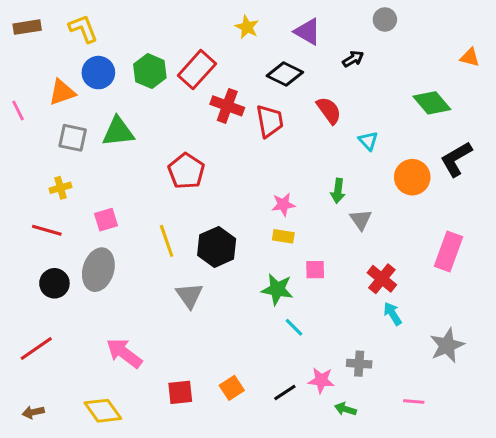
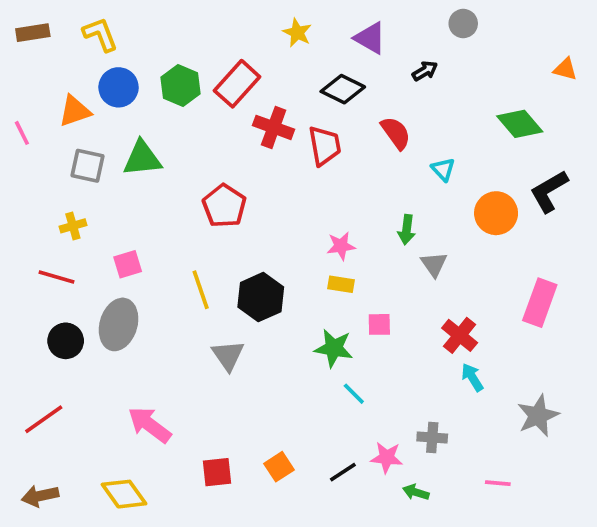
brown arrow: (33, 412) -> (40, 496), size x1.4

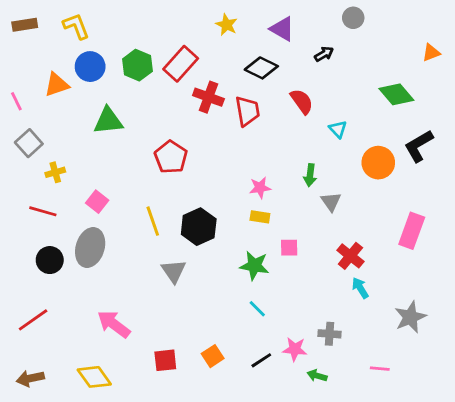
orange triangle: (565, 69) -> (431, 53), turned -36
gray square: (88, 166) -> (29, 143), moved, turned 36
pink square: (128, 264) -> (97, 202), turned -35
cyan line: (354, 394) -> (257, 309), moved

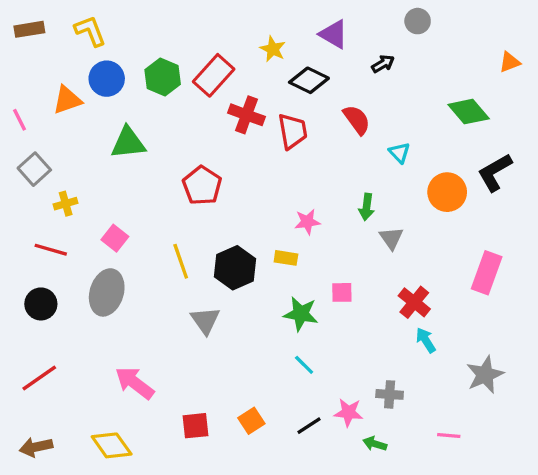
yellow star: (227, 25) -> (273, 49), moved
yellow rectangle: (260, 217) -> (286, 258), moved
black circle: (50, 260) -> (41, 304), moved

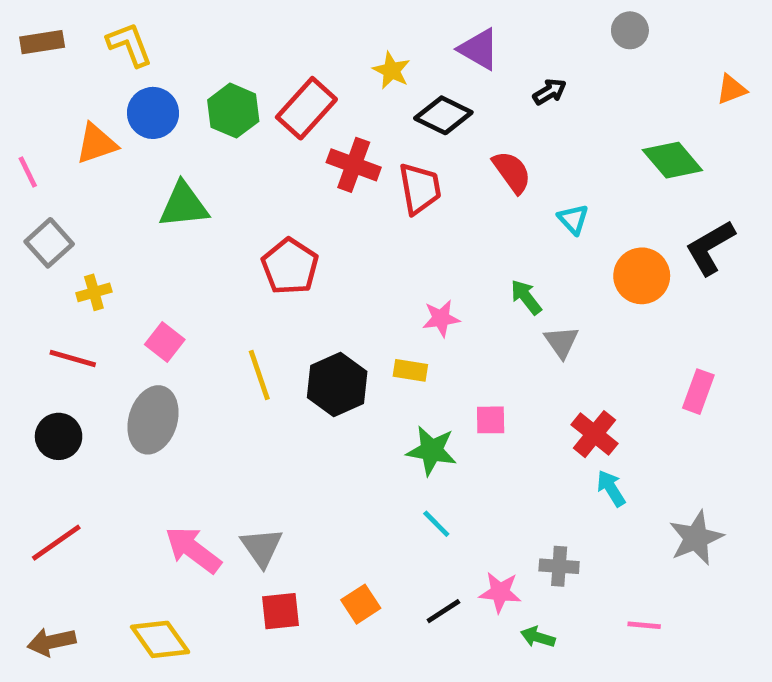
gray circle: (418, 21) -> (630, 30), moved
green arrow: (367, 207) -> (526, 297), turned 135
pink rectangle: (487, 273) -> (698, 392), size x0.7
gray triangle: (205, 320) -> (262, 547), moved

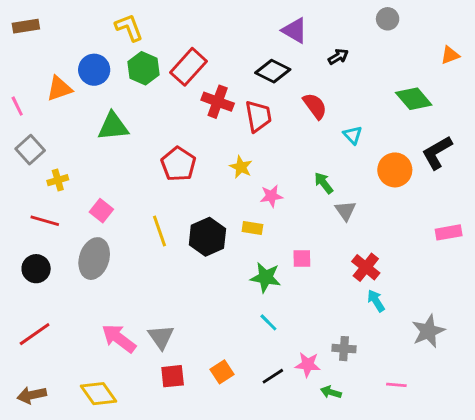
yellow L-shape: (129, 44) -> (129, 28), moved
yellow star: (391, 70) -> (241, 167), moved
pink rectangle: (698, 392) -> (449, 232), moved, turned 60

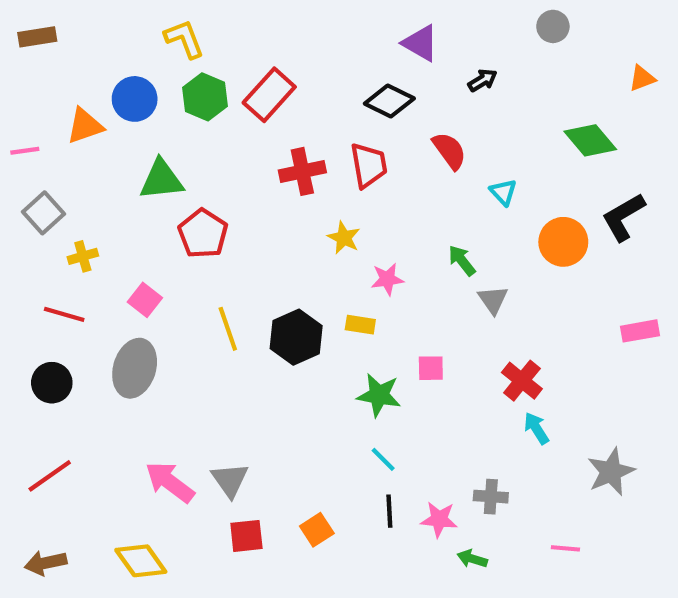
red cross: (218, 102) -> (302, 171), moved, turned -32
pink line: (17, 106) -> (25, 151), turned -72
red pentagon: (178, 164) -> (203, 234), moved
black line: (273, 376) -> (389, 511), moved, turned -60

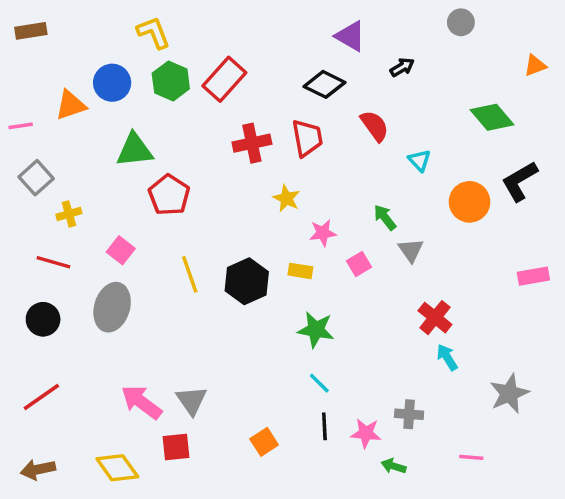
pink square: (431, 368) -> (359, 264), moved, turned -30
red square: (246, 536) -> (176, 447), moved

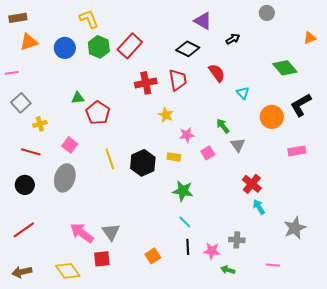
orange triangle: (71, 105) -> (29, 42), moved
green triangle: (135, 150) -> (78, 98), moved, size x0.6
pink rectangle: (533, 276) -> (297, 151), moved

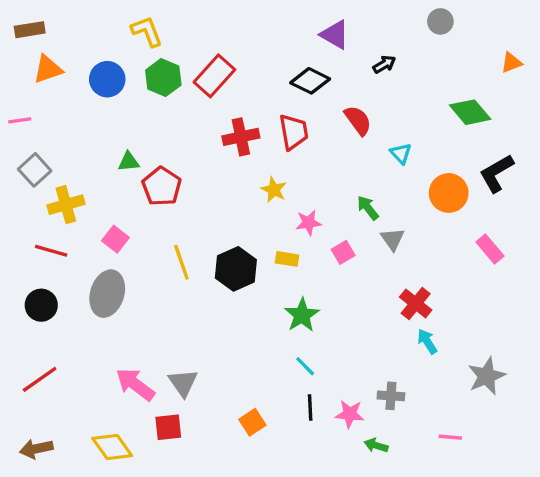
yellow cross: (40, 124) -> (66, 205), size x1.5
pink rectangle: (297, 151) -> (490, 249), turned 60
green star: (183, 191) -> (302, 315), turned 30

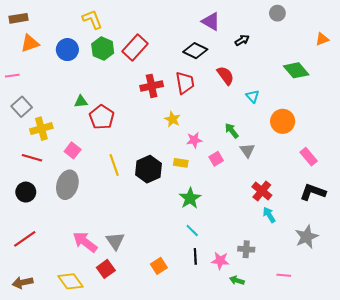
black L-shape: (496, 173) -> (313, 192), moved, turned 50
red square: (168, 427) -> (106, 269), turned -30

